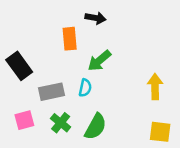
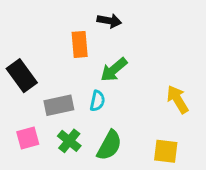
yellow arrow: (155, 87) -> (178, 99), turned -30
yellow square: (160, 132) -> (166, 151), moved

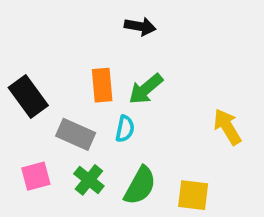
orange rectangle: (80, 44) -> (102, 85), moved
gray rectangle: (59, 105) -> (76, 134), turned 36
yellow square: (166, 151) -> (193, 195), moved

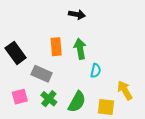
green arrow: (146, 89) -> (80, 49), turned 120
yellow arrow: (227, 127) -> (125, 90), moved
cyan semicircle: (125, 129) -> (96, 71), moved

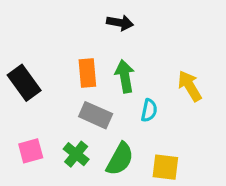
gray rectangle: (42, 74) -> (96, 115), moved
yellow arrow: (125, 90) -> (190, 86), moved

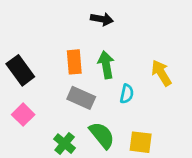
pink square: (31, 151) -> (23, 115), moved, turned -30
green cross: (76, 154) -> (65, 144), moved
green semicircle: (120, 159) -> (102, 135), turned -68

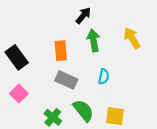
black arrow: (102, 19) -> (83, 16), turned -60
green arrow: (106, 65) -> (93, 40), moved
yellow arrow: (161, 73) -> (132, 38), moved

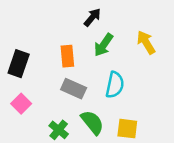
green arrow: (93, 40) -> (104, 45), turned -135
black rectangle: (17, 57) -> (19, 64), turned 55
cyan semicircle: (104, 77) -> (115, 85), size x1.5

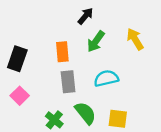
cyan semicircle: (115, 85) -> (106, 78), turned -115
gray rectangle: (74, 89) -> (68, 82), turned 60

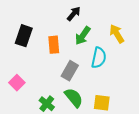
black rectangle: (17, 59) -> (24, 36), moved
cyan semicircle: (106, 78) -> (99, 58), moved, turned 115
gray rectangle: (68, 82) -> (70, 71), moved, turned 36

